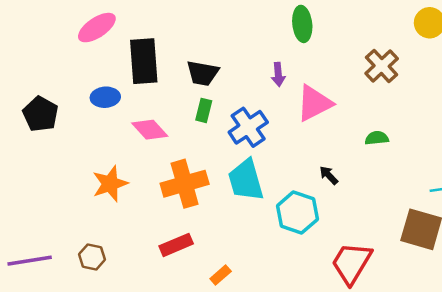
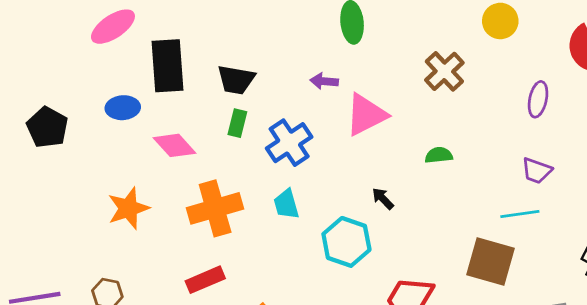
purple arrow: (278, 74) -> (324, 81), turned 100
cyan trapezoid: (246, 180) -> (286, 204), size x0.6

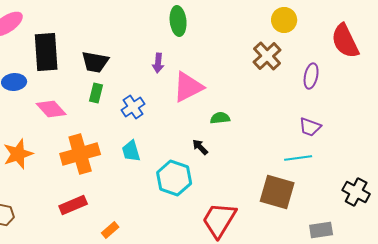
brown cross: (444, 71) -> (267, 56), moved
purple arrow: (324, 81) -> (158, 63), turned -90
blue cross: (289, 143) -> (133, 107), size x0.7
green semicircle: (439, 155) -> (220, 118), moved

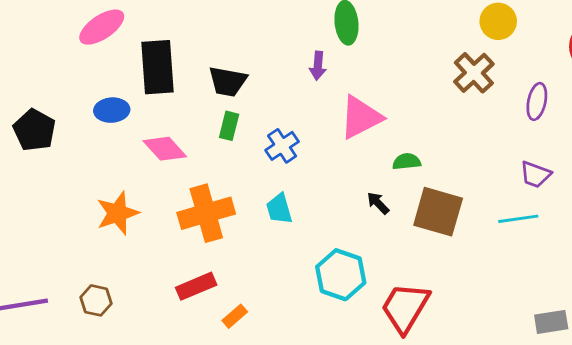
purple arrow: (158, 63) -> (318, 66), moved
cyan hexagon: (174, 178) -> (341, 275), moved
brown square: (277, 192) -> (438, 212), moved
orange rectangle: (110, 230) -> (235, 316), moved

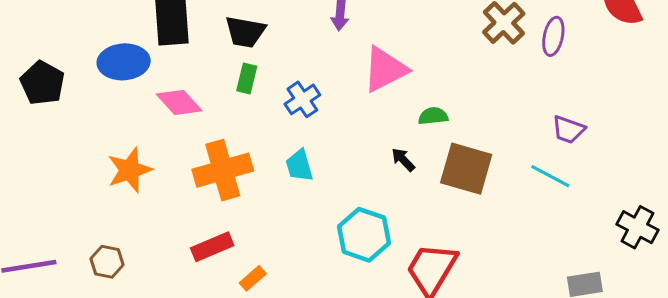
purple ellipse: (537, 101) -> (553, 36), moved
blue ellipse: (112, 110) -> (124, 62), size x1.4
cyan line: (518, 219) -> (550, 176), turned 36

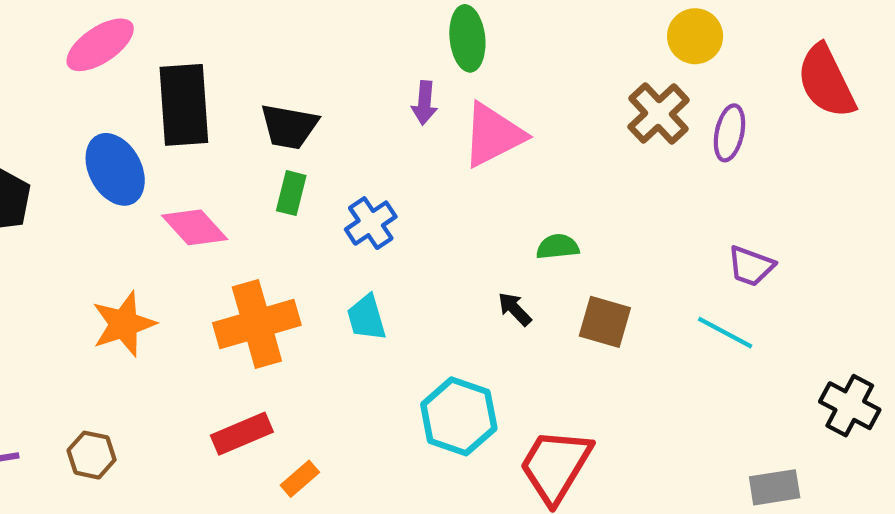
blue ellipse: (124, 62) -> (115, 169), turned 66
pink triangle: (385, 69) -> (493, 135), moved
brown square: (466, 169) -> (605, 322), size x0.7

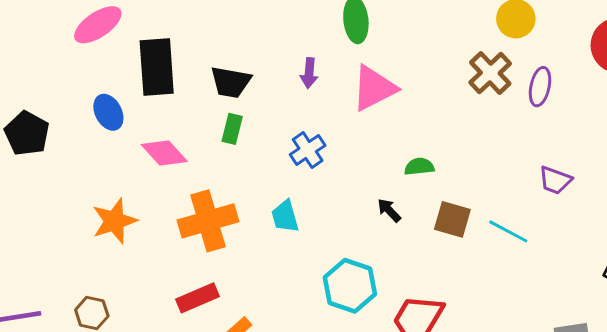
purple arrow: (424, 103) -> (309, 73), moved
blue ellipse: (115, 169) -> (108, 112), size x0.7
blue cross: (371, 223) -> (308, 150), moved
cyan line: (725, 333) -> (508, 231), moved

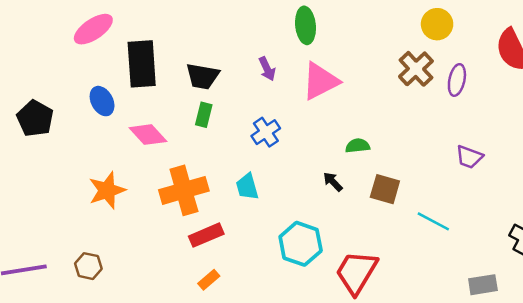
purple arrow: (309, 73) -> (267, 69), turned -30
cyan line: (508, 231) -> (433, 221), moved
red rectangle: (197, 298) -> (206, 235), moved

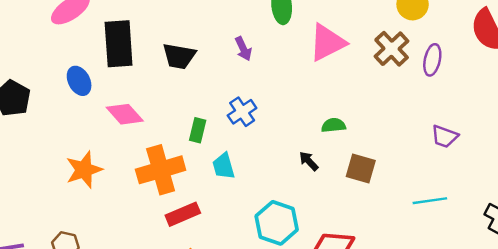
pink triangle: (320, 81) -> (327, 43), moved
green rectangle: (204, 115) -> (198, 130), moved
cyan line: (433, 221) -> (430, 201), moved, turned -36

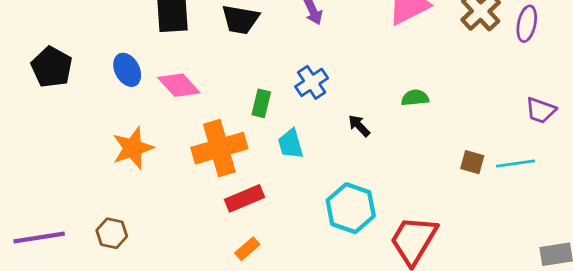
blue ellipse: (79, 81) -> (127, 70), moved
black arrow: (309, 161) -> (359, 126), moved
brown square: (361, 169) -> (472, 162), moved, size x0.7
cyan line: (430, 201) -> (516, 163), moved

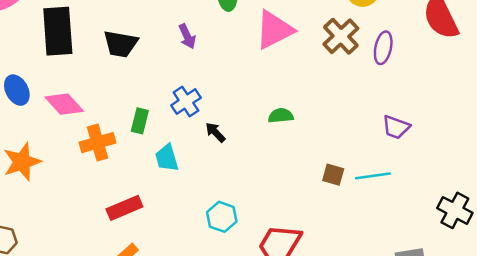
black arrow: (359, 126) -> (215, 132), moved
orange cross: (219, 148) -> (98, 143), moved, size x0.7
cyan hexagon: (351, 208) -> (222, 217), size x0.7

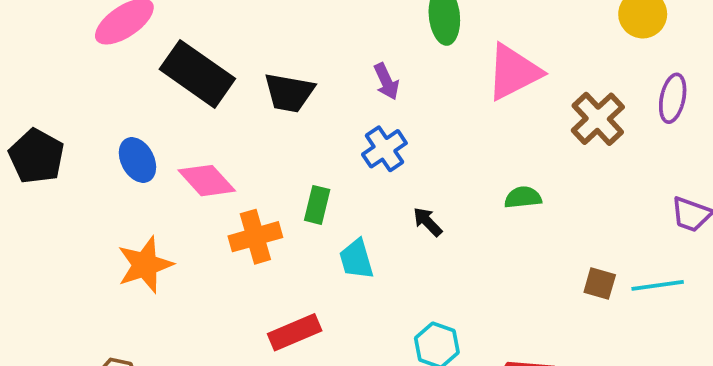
black rectangle: (58, 31) -> (197, 74), turned -51
brown cross: (341, 36) -> (598, 119), moved
blue cross: (186, 102) -> (384, 149), moved

